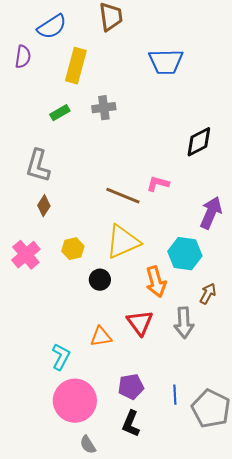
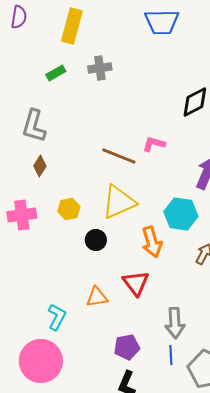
pink cross: (26, 255) -> (22, 215), turned 32
gray arrow: (184, 323) -> (175, 323), moved
pink circle: (75, 401) -> (41, 361), moved

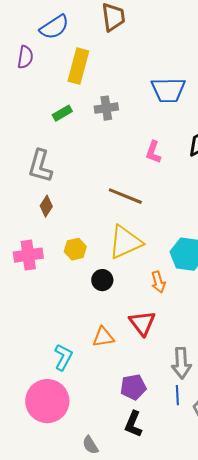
blue trapezoid: (162, 22) -> (168, 90), moved
pink L-shape: (154, 144) -> (153, 152), moved, turned -85
orange arrow: (152, 242) -> (158, 282), size x0.7

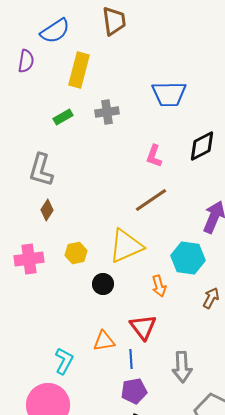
brown line: (125, 196) -> (151, 200), moved, turned -56
blue line: (177, 395) -> (131, 359), moved

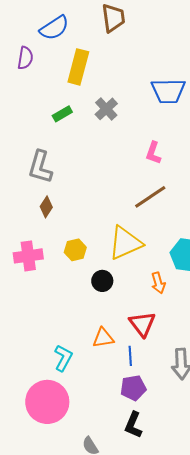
gray cross: (107, 112) -> (106, 109), turned -35

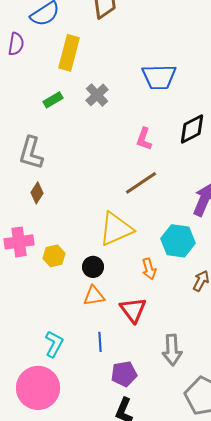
yellow hexagon: (75, 250) -> (54, 256), moved
orange triangle: (103, 338) -> (94, 296), moved
blue line: (130, 356) -> (100, 342), moved

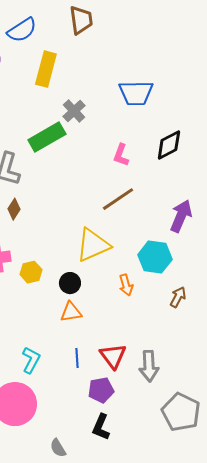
green rectangle: (53, 100) -> (47, 137), moved, size x1.8
red triangle: (133, 310) -> (113, 356), moved

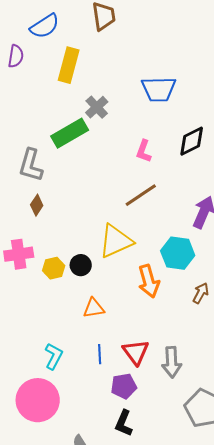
black circle: (70, 283) -> (81, 265), moved
orange arrow: (126, 285) -> (149, 281), size x1.5

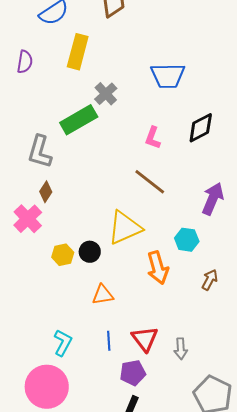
purple semicircle: (16, 56) -> (25, 62), moved
brown line: (141, 195) -> (150, 182), turned 72
cyan hexagon: (178, 253) -> (187, 240), size x0.7
pink cross: (19, 254) -> (28, 219), moved, turned -36
gray arrow: (172, 362) -> (181, 349), size x0.7

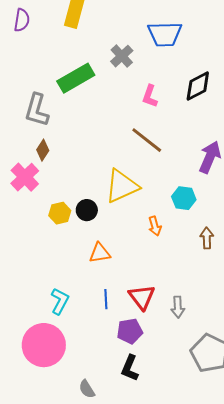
gray cross: (106, 94) -> (122, 56), moved
orange arrow: (158, 268) -> (155, 226), size x0.6
brown arrow: (210, 280) -> (207, 238), turned -30

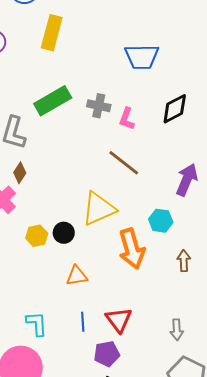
gray cross: (122, 56) -> (99, 106), moved, turned -35
orange arrow: (155, 226) -> (132, 249), size x2.0
cyan L-shape: (60, 301) -> (37, 324), turned -32
gray arrow: (178, 307) -> (177, 330), moved

